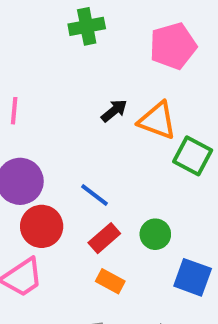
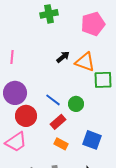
green square: (193, 156) -> (103, 80), turned -30
green circle: (155, 234) -> (76, 104), moved
blue square: (193, 277) -> (92, 140), moved

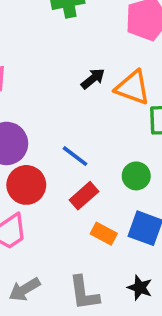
green circle: (76, 104) -> (136, 176), moved
orange rectangle: (61, 144) -> (104, 234), moved

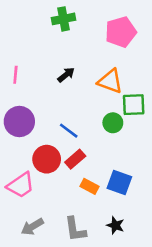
black arrow: (93, 79) -> (66, 75), moved
green circle: (136, 176) -> (113, 123), moved
red circle: (26, 185) -> (47, 159), moved

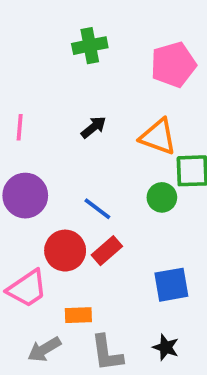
blue square: (119, 183) -> (171, 285), turned -30
orange rectangle: (89, 186) -> (78, 315), moved, turned -30

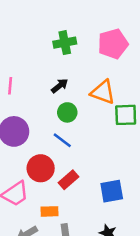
green cross: (90, 46) -> (65, 43), moved
green circle: (162, 197) -> (67, 112), moved
red rectangle: (107, 251) -> (69, 180), moved

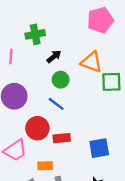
green cross: (65, 43) -> (35, 34), moved
red rectangle: (69, 180) -> (62, 138), turned 35

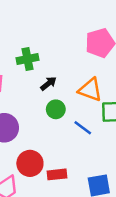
blue line: (56, 104) -> (83, 128), moved

